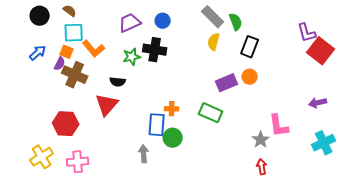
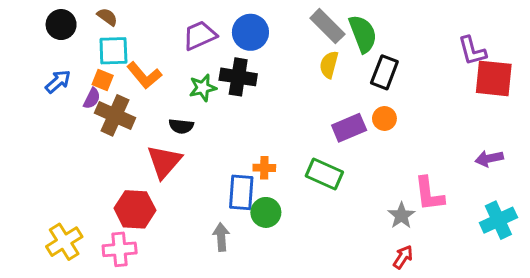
blue circle: (163, 21) -> (250, 32), size x1.5
green semicircle: (236, 22) -> (363, 34), size x1.4
red square: (321, 51) -> (494, 78), turned -32
red hexagon: (66, 124) -> (135, 209), moved
red arrow: (262, 167) -> (403, 257), turned 42

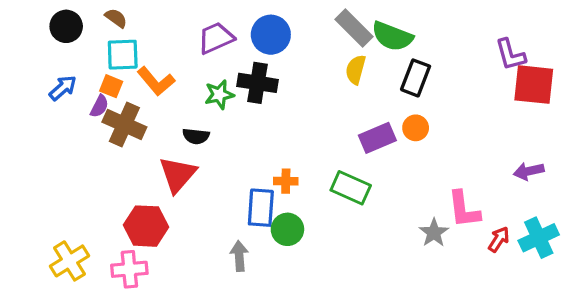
green semicircle: (363, 34) -> (392, 36), turned 132
red arrow: (403, 257) -> (499, 239), moved

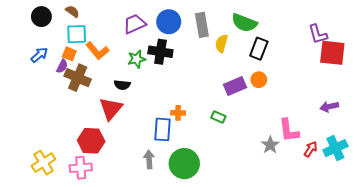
gray rectangle: (354, 28) -> (202, 25), moved, turned 35
green rectangle: (351, 188) -> (218, 117), size x0.6
green circle: (287, 229) -> (184, 164), moved, size x1.5

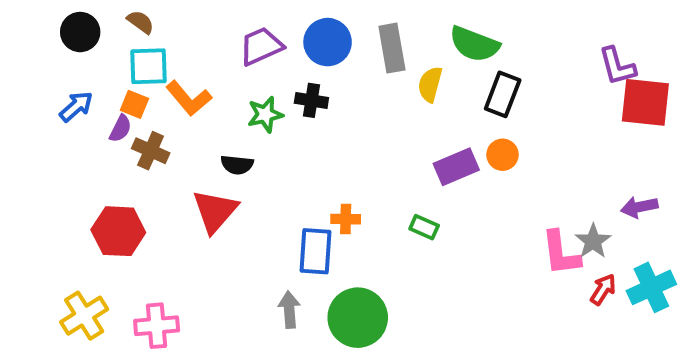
black cross: (160, 52) -> (311, 100), size x0.7
brown cross: (78, 78) -> (151, 151), size x0.7
red hexagon: (91, 141) -> (118, 231), moved
gray star: (270, 145) -> (593, 241), moved

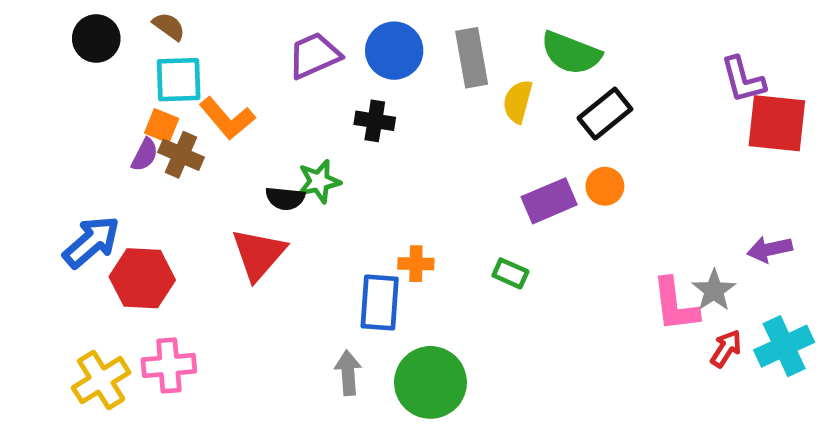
black rectangle: (503, 94) -> (605, 114), turned 30
blue arrow: (76, 106) -> (91, 242), moved, size x1.4
green star: (265, 114) -> (319, 181), moved
brown cross: (151, 151) -> (181, 155), moved
pink cross: (157, 326) -> (169, 365), moved

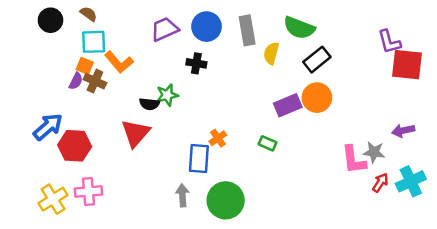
orange circle: (605, 186) -> (317, 98), size x1.5
orange cross: (416, 264) -> (218, 138), turned -36
gray star: (714, 290) -> (374, 152), turned -30

